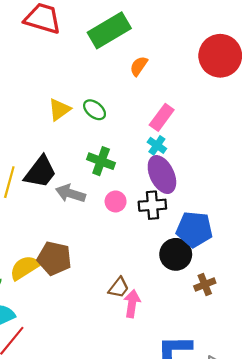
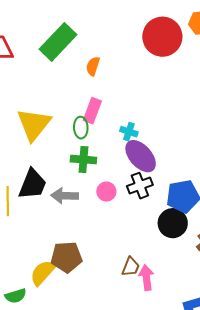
yellow triangle: (59, 110) -> (34, 124), size x1.6
green ellipse: (95, 110) -> (81, 128), moved, turned 65
pink rectangle: (162, 117) -> (92, 111), moved

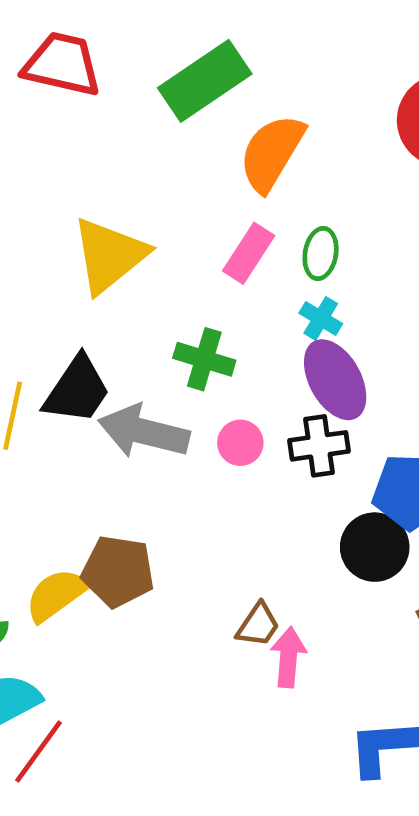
orange semicircle: (93, 66) -> (272, 153), size x1.8
green ellipse: (81, 128) -> (321, 253), moved
gray arrow: (65, 196) -> (144, 432), size x1.4

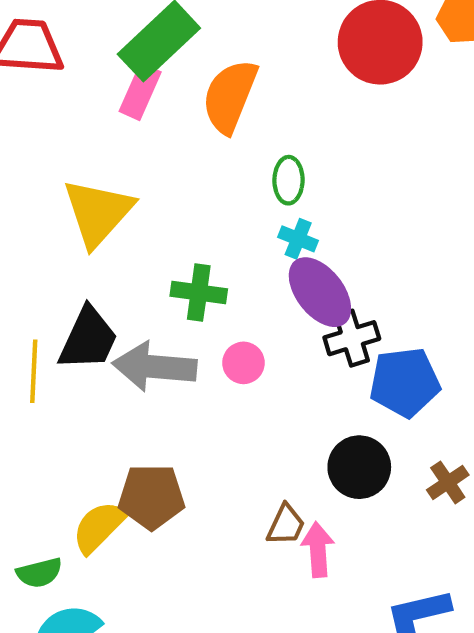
pink rectangle: (249, 253) -> (140, 92), moved
black cross: (319, 446) -> (352, 338), moved
black circle: (375, 547) -> (359, 467), moved

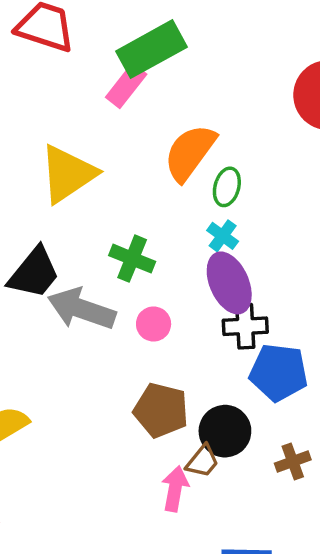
orange semicircle: (230, 96) -> (190, 153), moved
brown pentagon: (151, 497) -> (161, 410), moved
brown trapezoid: (286, 525) -> (202, 461), moved

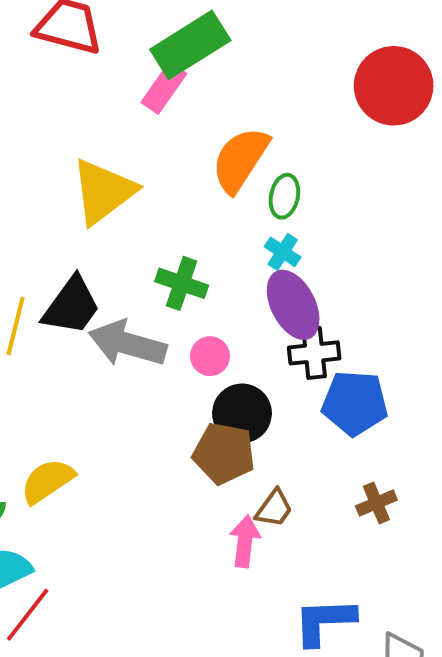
black circle: (225, 431) -> (242, 413), moved

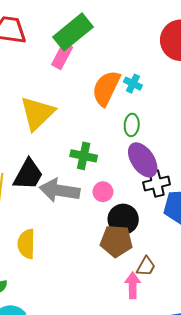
green ellipse: (284, 196) -> (132, 125), moved
cyan cross: (283, 252) -> (133, 84), moved
yellow semicircle: (47, 481) -> (26, 244), moved, turned -48

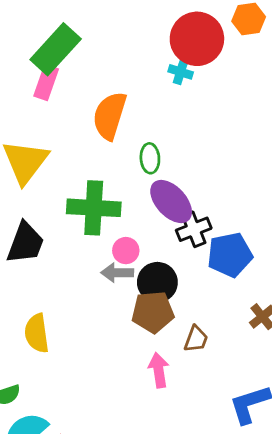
cyan cross: (133, 84) -> (181, 72), moved
green cross: (84, 156) -> (94, 208), size x1.5
gray arrow: (59, 190) -> (117, 273), moved, size x0.6
pink arrow: (133, 285) -> (159, 370), moved

